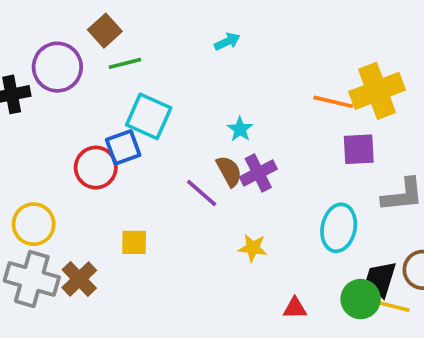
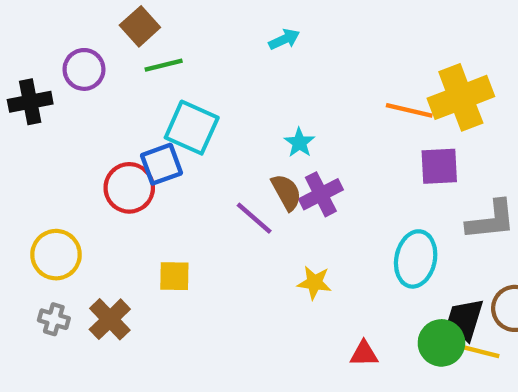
purple circle: (57, 67) -> (84, 69), size x0.7
gray cross: (32, 279) -> (54, 319), size x0.5

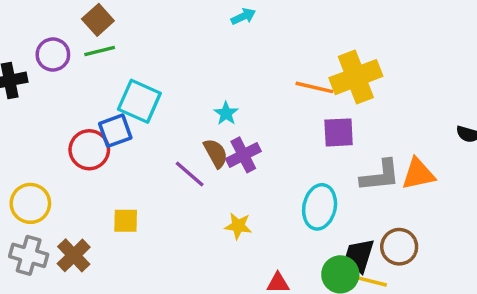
cyan arrow: (284, 39) -> (243, 16), moved
green line: (164, 65) -> (100, 51), moved
gray cross: (54, 319) -> (29, 255), size x1.5

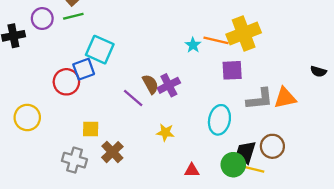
cyan star: (226, 113) -> (193, 45), moved
gray cross: (29, 255) -> (74, 160), moved
brown cross: (74, 255) -> (112, 152), moved

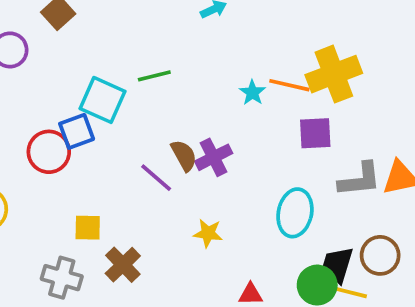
green line: (73, 16) -> (154, 76), moved

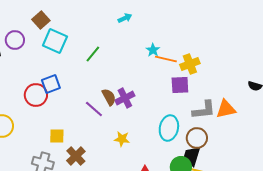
yellow cross: (334, 74) -> (190, 64), moved, size x0.7
green line: (154, 76) -> (93, 54), turned -36
cyan star: (252, 93) -> (153, 50), moved
cyan square: (102, 100) -> (55, 41), moved
brown circle: (380, 255) -> (197, 138), moved

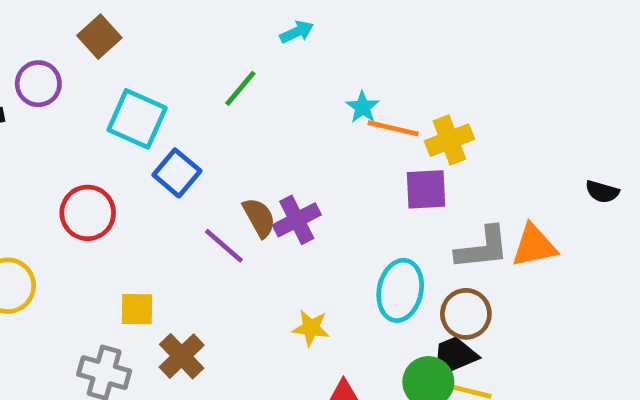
cyan square: (55, 41) -> (137, 119), moved
green line: (93, 54) -> (240, 88), moved
blue square: (51, 84) -> (177, 173), moved, turned -30
yellow star: (122, 139) -> (311, 328), moved
black trapezoid: (192, 156) -> (454, 356), turned 50

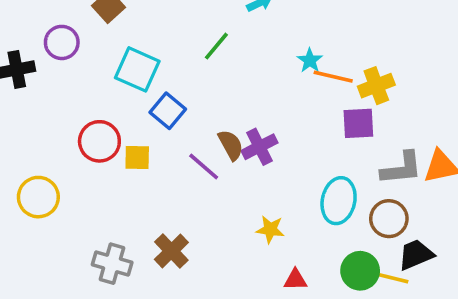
yellow square: (137, 309) -> (137, 157), moved
black trapezoid: (454, 356) -> (416, 255), moved

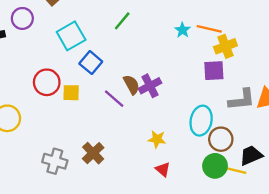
cyan square: (137, 69) -> (71, 36), turned 36
orange line: (333, 77) -> (209, 29), moved
brown circle: (389, 219) -> (221, 139), moved
red triangle: (295, 280) -> (163, 169), moved, turned 42

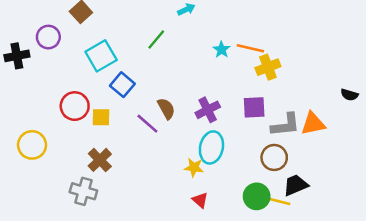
purple square: (214, 71) -> (254, 107), moved
purple cross: (150, 86) -> (208, 110), moved
cyan ellipse: (201, 121) -> (211, 147), moved
brown circle: (221, 139) -> (274, 157), moved
brown cross: (93, 153) -> (100, 160), moved

